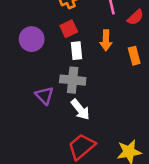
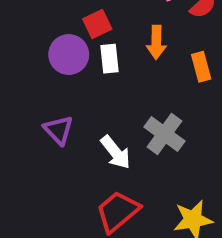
purple circle: (32, 39) -> (69, 55), moved
gray cross: (73, 80) -> (164, 134), moved, turned 30

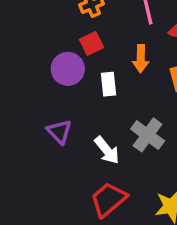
white rectangle: (109, 59) -> (109, 84), moved

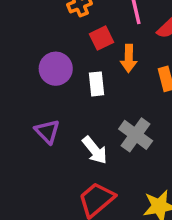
red square: (92, 43) -> (102, 38), moved

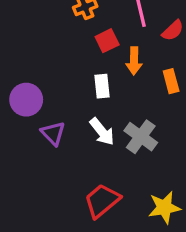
purple circle: (56, 69) -> (26, 100), moved
white arrow: (95, 150) -> (102, 132), moved

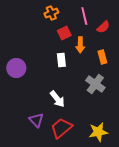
white arrow: (102, 132) -> (57, 99), moved
purple triangle: (53, 133) -> (36, 120), moved
gray cross: (141, 137) -> (95, 84), moved

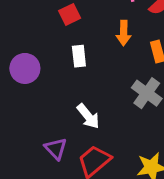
red square: (64, 33) -> (70, 14), moved
white rectangle: (61, 60) -> (79, 56), moved

